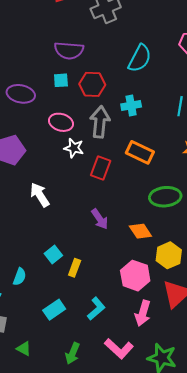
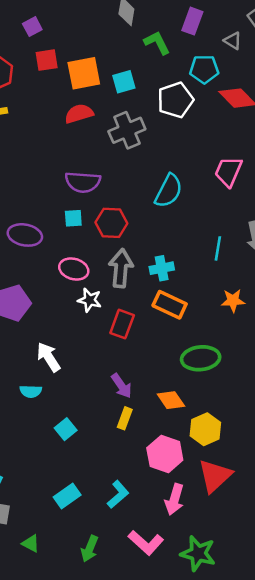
cyan cross: (131, 106) -> (162, 268), moved
yellow rectangle: (75, 268) -> (125, 418), moved
cyan semicircle: (20, 277) -> (31, 391), moved, turned 72

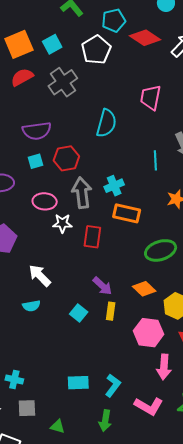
cyan square: (66, 429) -> (79, 313), moved
cyan L-shape: (118, 494) -> (113, 385), moved
cyan rectangle: (67, 496) -> (78, 383), turned 45

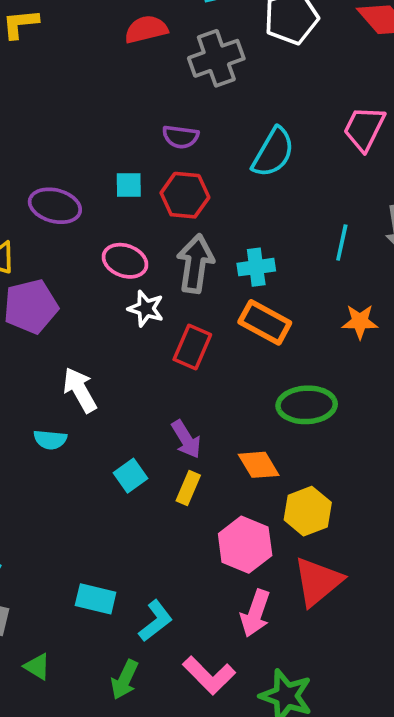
purple semicircle: (37, 131) -> (181, 137), moved, size x0.7

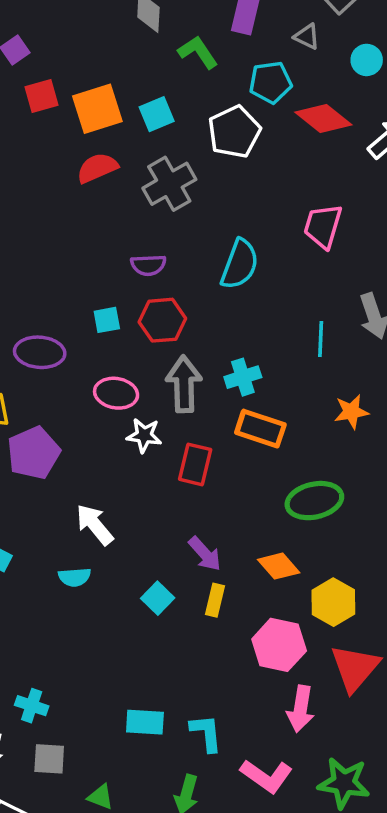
cyan L-shape: (156, 621) -> (206, 733), turned -48

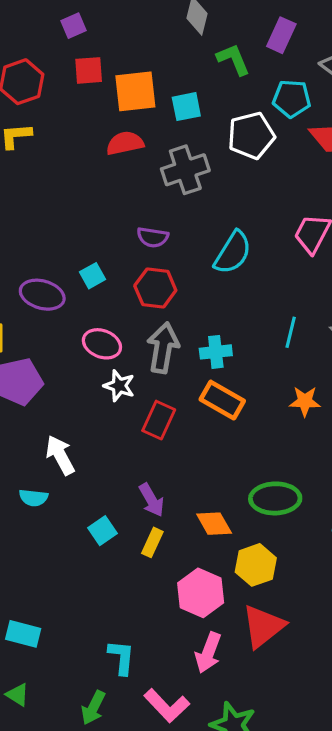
cyan square: (107, 320) -> (93, 276), moved, turned -30
green ellipse: (314, 501) -> (275, 498), moved
cyan rectangle: (145, 722) -> (23, 634), moved

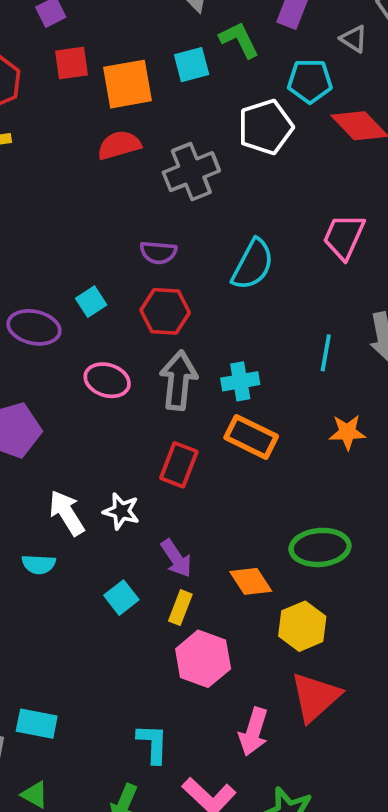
cyan square: (186, 107) -> (192, 65), moved
white star: (119, 386) -> (121, 511), moved
pink hexagon: (201, 593) -> (203, 659), moved

